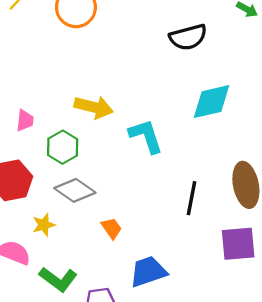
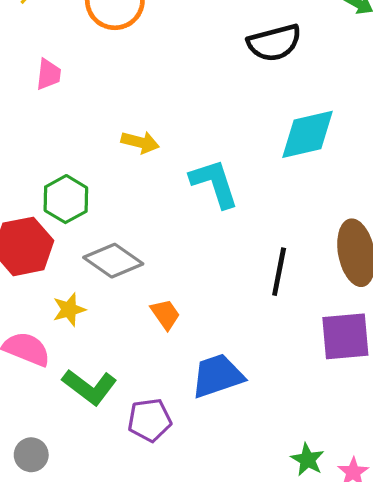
yellow arrow: (94, 107) -> (140, 142), size x0.7
pink trapezoid: (25, 120) -> (49, 74), moved
green hexagon: (63, 147) -> (66, 199), moved

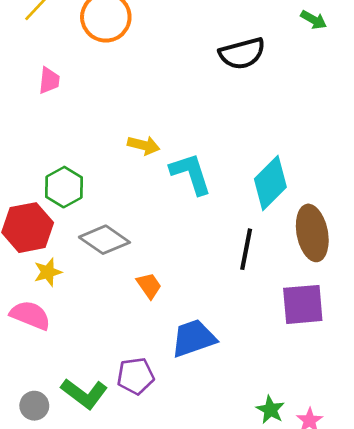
cyan diamond: (307, 134) -> (270, 183), moved, turned -32
yellow arrow: (140, 142) -> (144, 145), moved
yellow star: (69, 310) -> (48, 272), moved
green L-shape: (90, 387) -> (84, 394), moved

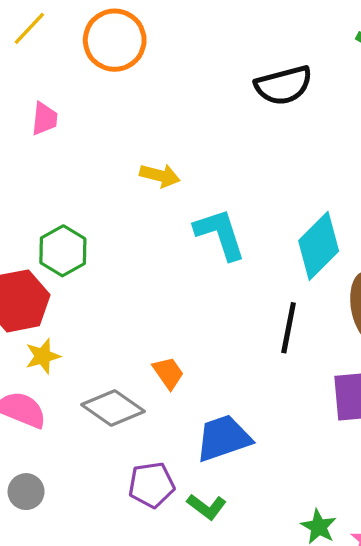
yellow arrow: (144, 145) -> (160, 176), moved
gray diamond: (104, 240) -> (113, 408), moved
green L-shape: (84, 394) -> (207, 507), moved, size x0.7
gray circle: (34, 406) -> (26, 492), moved

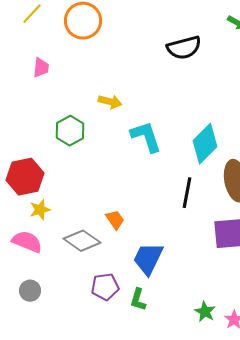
green hexagon: (63, 251) -> (70, 131), moved
blue trapezoid: (223, 438) -> (148, 259), turned -45
green L-shape: (207, 507) -> (138, 300), turned 70

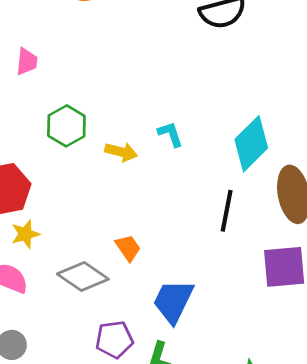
pink trapezoid: (41, 68) -> (27, 62), moved
yellow arrow: (110, 102) -> (121, 152), moved
cyan L-shape: (146, 137) -> (170, 134), size x0.6

